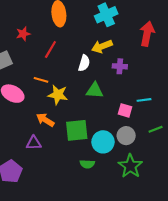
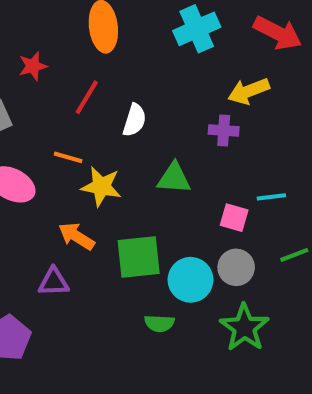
red arrow: (147, 34) -> (278, 33), moved, turned 105
yellow arrow: (102, 46) -> (249, 91), moved
white semicircle: (84, 63) -> (134, 120), moved

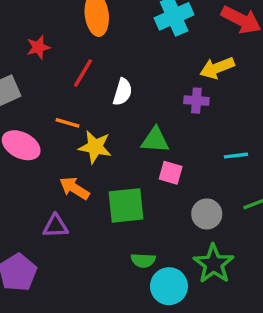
pink square: (234, 218) -> (171, 173), moved
cyan circle: (190, 280) -> (169, 286), moved

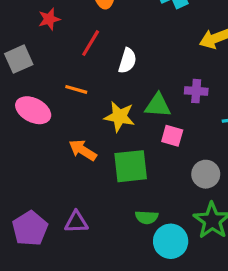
purple cross: (196, 101) -> (196, 91), moved
yellow star: (95, 147) -> (119, 117), moved
purple triangle: (56, 226) -> (76, 222), moved

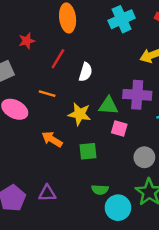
purple cross: (196, 91) -> (137, 95), size x1.6
green square: (131, 166) -> (88, 151), size x0.7

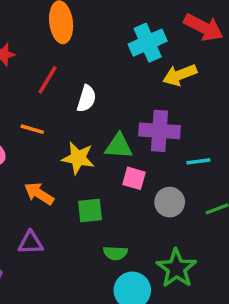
cyan cross: (122, 19) -> (148, 43), moved
gray circle: (144, 157) -> (170, 202), moved
green semicircle: (100, 190) -> (115, 253), moved
purple triangle: (47, 193) -> (31, 243), moved

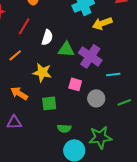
orange line: (32, 129) -> (15, 55), turned -56
purple cross: (159, 131) -> (90, 56), turned 30
green triangle: (119, 146) -> (66, 49), moved
green star: (176, 268) -> (100, 137), turned 30

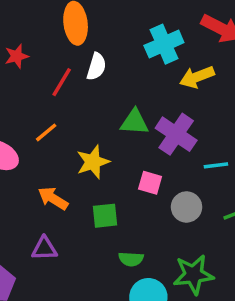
white semicircle: (47, 37) -> (96, 67), moved
yellow star: (42, 72) -> (93, 162), turned -30

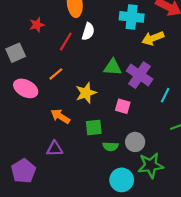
cyan cross: (164, 44) -> (132, 17), turned 30
cyan line: (216, 165) -> (165, 95), turned -56
gray circle: (187, 207) -> (135, 142), moved
green semicircle: (131, 259) -> (110, 146), moved

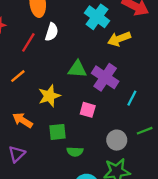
cyan cross: (132, 17) -> (97, 17), turned 30
gray circle: (135, 142) -> (117, 140), moved
purple triangle: (55, 149) -> (17, 154), turned -42

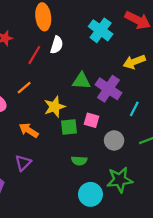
yellow arrow: (119, 39) -> (134, 62), moved
green square: (57, 132) -> (69, 127), moved
gray circle: (117, 140) -> (114, 140), moved

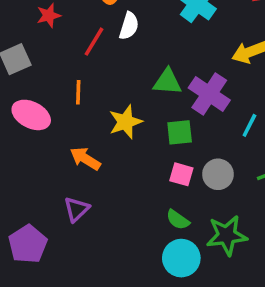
orange line: (24, 88) -> (78, 92), turned -48
pink square: (92, 120) -> (181, 174), moved
green square: (69, 127) -> (180, 132), moved
green semicircle: (79, 161) -> (178, 220), moved, turned 32

